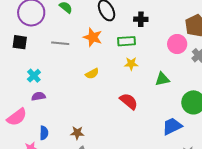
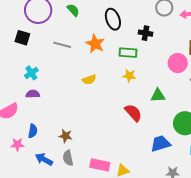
red semicircle: (129, 101) -> (133, 113), moved

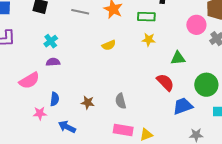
red semicircle: (133, 113) -> (165, 82), moved
gray semicircle: (68, 158) -> (121, 101), moved

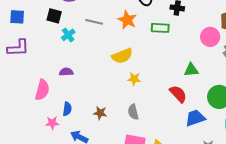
yellow star: (149, 40) -> (134, 79), moved
cyan cross: (51, 41) -> (68, 35), moved
yellow semicircle: (109, 45) -> (122, 56), size x1.5
pink semicircle: (29, 80) -> (42, 90), turned -45

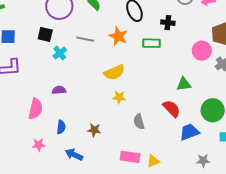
yellow star: (134, 79) -> (119, 97), moved
gray semicircle: (133, 112) -> (139, 122), moved
pink star: (52, 123) -> (39, 145), moved

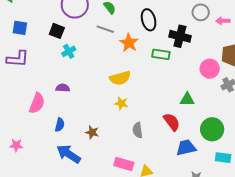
black cross: (168, 23) -> (180, 36), size x1.5
gray line: (85, 39) -> (105, 29), moved
pink star: (39, 145) -> (16, 145), moved
blue arrow: (74, 155) -> (69, 154), size x1.4

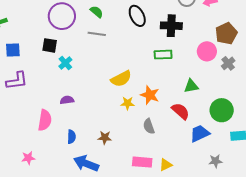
orange star: (129, 43) -> (150, 95), moved
green rectangle: (161, 54) -> (163, 55), moved
pink star: (16, 145) -> (28, 158), moved

